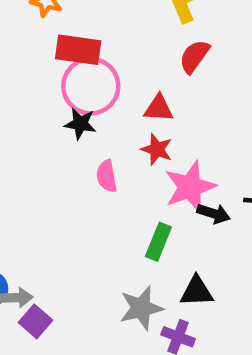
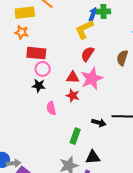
pink circle: (91, 86) -> (43, 69), size x0.6
pink star: (190, 187) -> (92, 79), moved

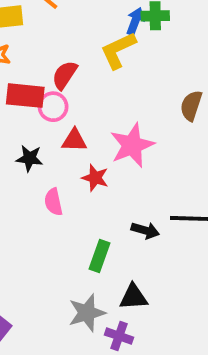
red semicircle: (88, 54) -> (65, 75), moved
pink circle: (43, 69) -> (53, 107), moved
red triangle: (73, 77) -> (74, 140), moved

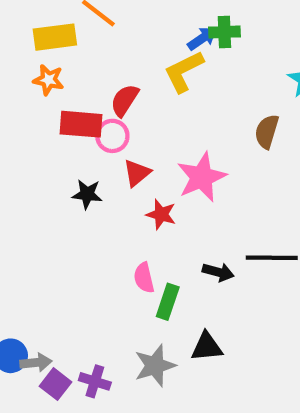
blue arrow: (135, 21) -> (202, 38), turned 36
red triangle: (74, 140) -> (137, 173), turned -40
pink semicircle: (53, 202) -> (144, 278), moved
purple cross: (119, 336) -> (95, 381), moved

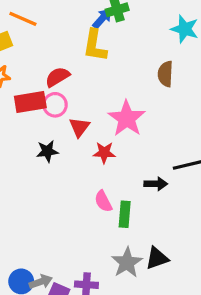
yellow L-shape: (184, 71) -> (95, 45), turned -40
red semicircle: (125, 100) -> (57, 77), turned 40
black triangle: (207, 347) -> (157, 258), moved

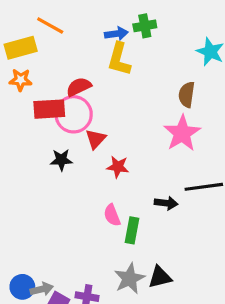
blue arrow: (102, 18) -> (116, 34), moved, turned 35
pink circle: (55, 105) -> (74, 114), size x1.5
pink star: (127, 119) -> (182, 133), moved

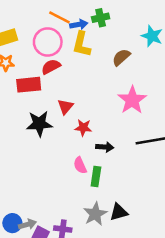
orange line: (50, 26) -> (59, 17), moved
brown semicircle: (187, 95) -> (121, 57), moved, turned 42
pink circle: (74, 114) -> (48, 42), moved
black star: (61, 160) -> (39, 124), size x1.5
black arrow: (166, 203) -> (105, 147), moved

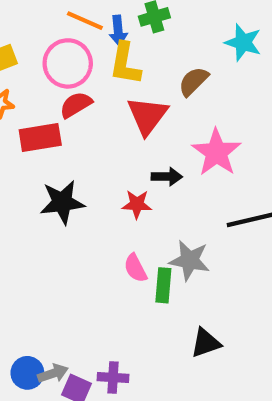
blue arrow: (79, 25) -> (118, 31), turned 98
red triangle: (65, 107) -> (147, 116), moved, size x1.5
black arrow: (105, 147) -> (167, 177), moved
gray star: (95, 214) -> (190, 260), moved, turned -30

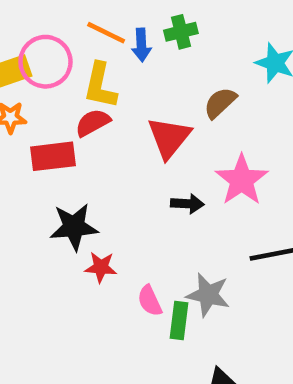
pink circle: (68, 63) -> (45, 62), moved
yellow L-shape: (125, 64) -> (100, 86), moved
red star: (137, 204) -> (101, 267), moved

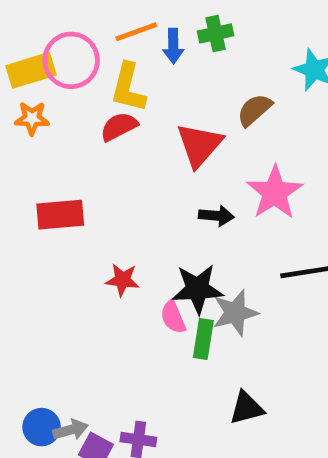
orange line: (106, 33) -> (136, 32), turned -48
red rectangle: (53, 156) -> (60, 215), moved
black star: (74, 227) -> (197, 289), moved
gray star: (208, 295) -> (235, 313), turned -30

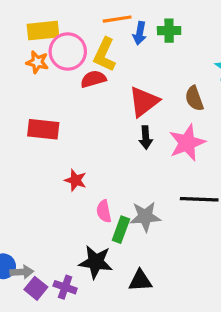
pink circle: (71, 60) -> (68, 51), moved
brown semicircle: (254, 110) -> (194, 98), moved, turned -80
black arrow: (216, 216) -> (146, 137), moved, turned 70
black star: (197, 289) -> (96, 262), moved

